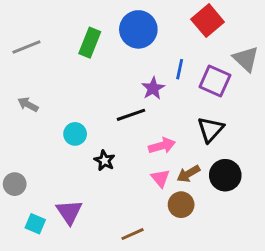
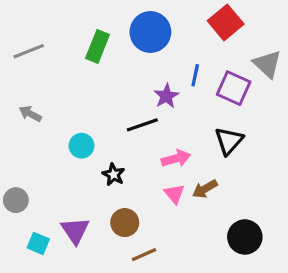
black circle: (225, 175) -> (245, 237), moved
brown circle: (181, 205) -> (125, 223), moved

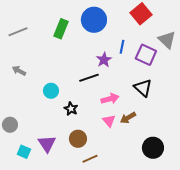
black triangle: (229, 141) -> (143, 88), turned -30

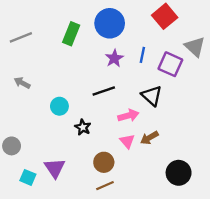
purple star: (104, 60) -> (114, 58), moved
black triangle: (143, 88) -> (152, 96), moved
brown circle: (78, 139) -> (104, 162), moved

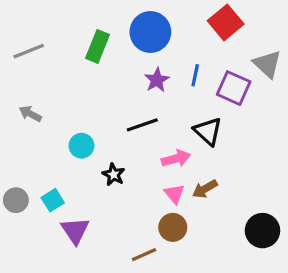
brown circle: (104, 162) -> (173, 227), moved
black circle: (179, 173) -> (262, 231), moved
cyan square: (28, 177) -> (53, 200), moved, turned 35

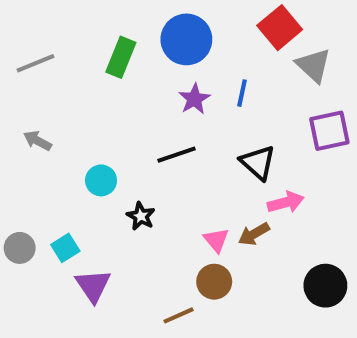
gray triangle: (267, 64) -> (313, 65), moved
purple square: (234, 88) -> (329, 131), moved, turned -36
pink arrow: (176, 159) -> (286, 202), moved

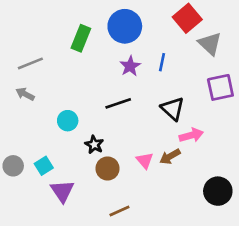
gray line: (36, 63) -> (30, 63), moved
brown circle: (214, 282) -> (108, 168), moved

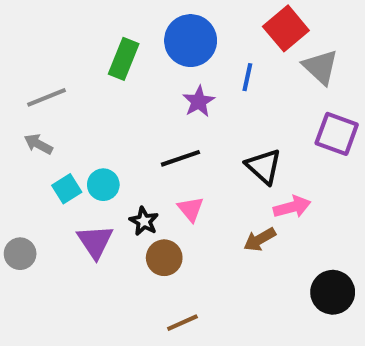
blue line: (162, 62) -> (247, 77), moved
purple square: (220, 87) -> (337, 134), turned 32
pink triangle: (145, 161) -> (191, 209), moved
cyan square: (44, 166) -> (67, 189), moved
purple triangle: (62, 191) -> (95, 242), moved

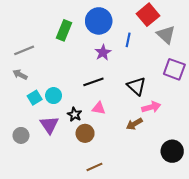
pink triangle: (191, 209) -> (99, 108), turned -40
gray circle: (20, 254) -> (21, 135), moved

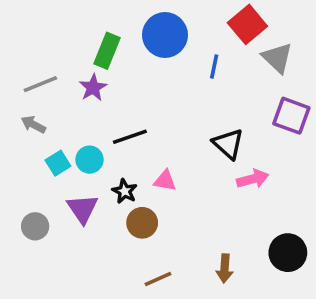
purple star: (103, 52) -> (93, 88), moved
black line: (93, 82) -> (130, 137), moved
brown arrow: (134, 124) -> (225, 268), moved, turned -56

